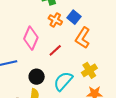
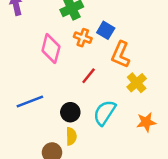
pink diamond: (31, 38) -> (51, 49), moved
yellow cross: (89, 70) -> (137, 83), moved

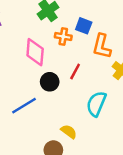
black circle: (70, 112) -> (50, 82), moved
yellow semicircle: (71, 136) -> (69, 132), turned -42

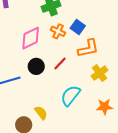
orange L-shape: (102, 46) -> (88, 48), turned -130
pink diamond: (35, 52) -> (31, 38), turned 45

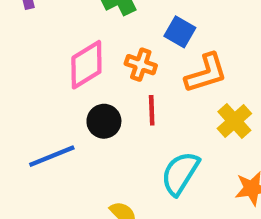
orange cross: (58, 31) -> (141, 65), moved
red line: (60, 64) -> (152, 110), turned -40

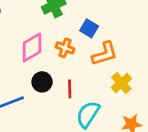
red line: (152, 110) -> (70, 89), moved

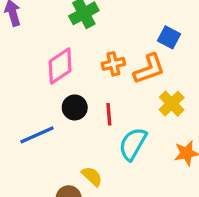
blue square: (89, 28) -> (169, 37), moved
orange cross: (65, 48) -> (113, 64), moved, turned -30

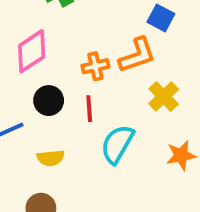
orange cross: (113, 64) -> (95, 66), moved
yellow semicircle: (92, 176) -> (51, 158), moved, turned 130

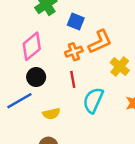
blue square: (161, 18) -> (76, 21), moved
black circle: (49, 101) -> (36, 77), moved

